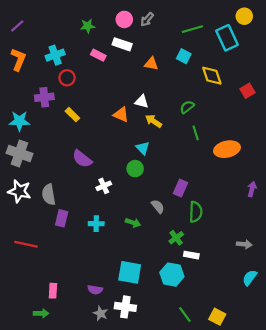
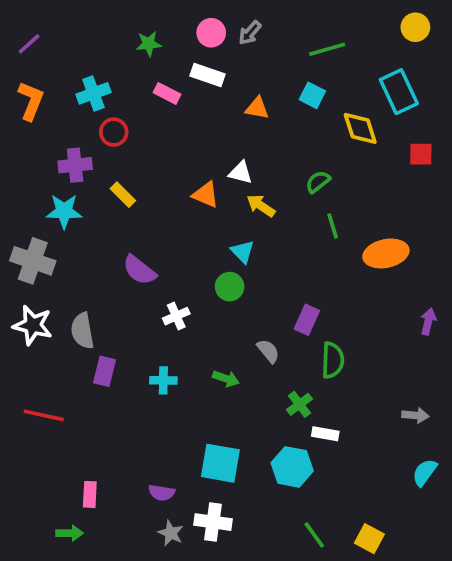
cyan rectangle: (227, 38) -> (399, 92), moved
red square: (248, 91) -> (421, 154), turned 32
cyan star: (19, 121) -> (64, 211), moved

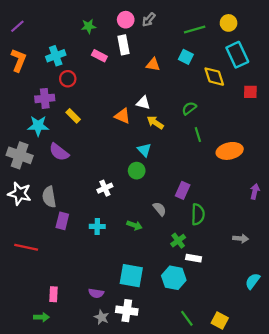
yellow circle: (415, 27) -> (229, 23), moved
white rectangle: (208, 75) -> (124, 45), turned 60
purple semicircle: (139, 270) -> (59, 152), moved
gray arrow: (415, 415) -> (241, 238), moved

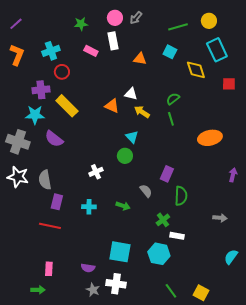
yellow rectangle: (73, 116) -> (67, 106), size x1.6
green line: (198, 135) -> (171, 119), moved
red line: (26, 247) -> (50, 226), moved

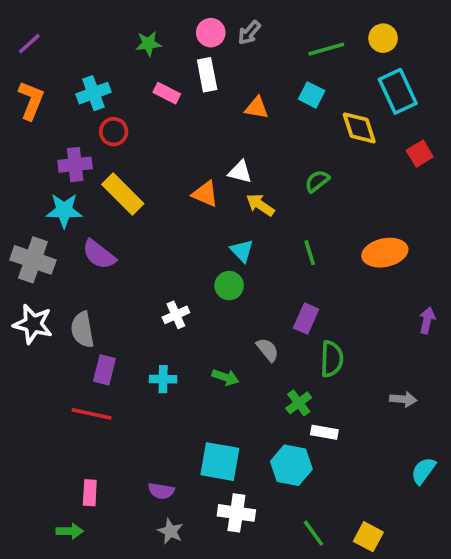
red square: (229, 84) -> (420, 154), turned -32
green line: (171, 119) -> (310, 253), moved
white cross: (116, 284) -> (236, 513), moved

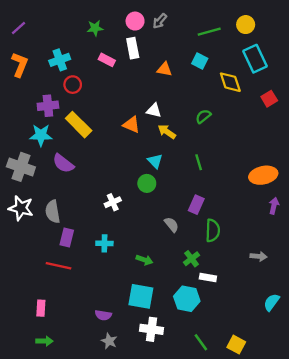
orange ellipse: (385, 253) -> (263, 175), moved
green arrow: (225, 377) -> (144, 260), moved
pink rectangle: (90, 493) -> (41, 308), moved

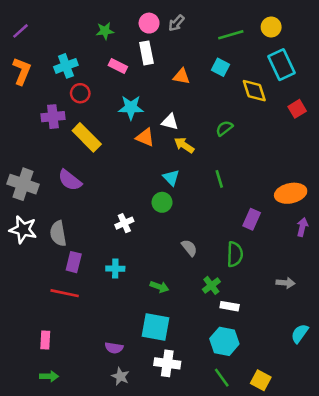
cyan star: (41, 135) -> (131, 108), moved
purple rectangle: (196, 205) -> (252, 219), moved
cyan hexagon: (187, 299) -> (224, 341), moved

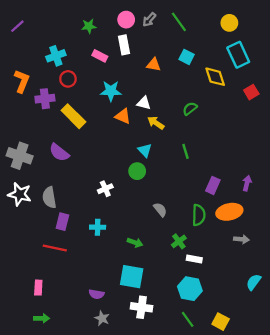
green line: (231, 35) -> (179, 22), moved, turned 70
orange L-shape: (22, 71) -> (22, 81), moved
orange ellipse: (291, 193) -> (229, 212), moved
purple arrow: (302, 227) -> (247, 183), moved

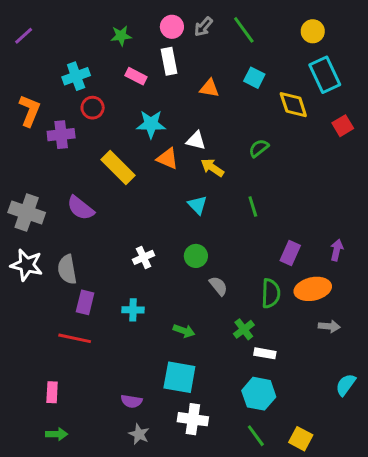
yellow rectangle: (73, 116) -> (118, 168), moved
green circle: (137, 171) -> (196, 256), moved

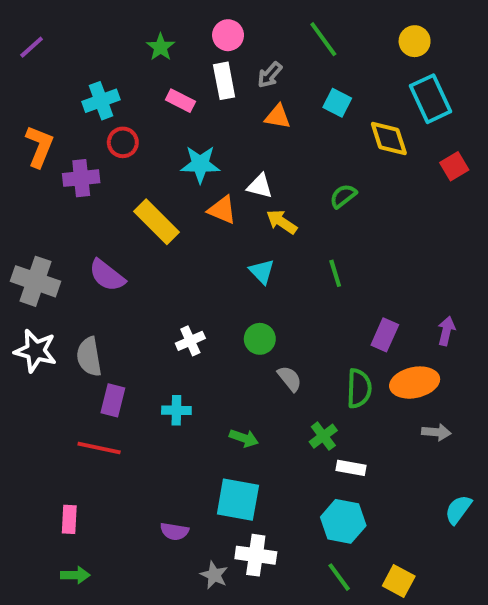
gray arrow: (203, 27) -> (270, 75), moved
green star: (121, 36) -> (161, 47), turned -30
gray star: (139, 434) -> (214, 575), moved

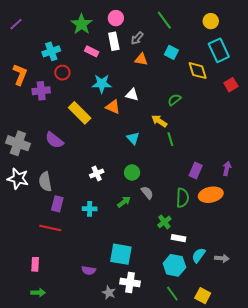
green star: (161, 47) -> (82, 24), size x1.5
yellow arrow: (282, 222) -> (159, 121), moved
gray arrow: (436, 432) -> (222, 258), moved
green arrow: (244, 438) -> (124, 202), moved, turned -56
cyan semicircle: (458, 510) -> (199, 255), moved

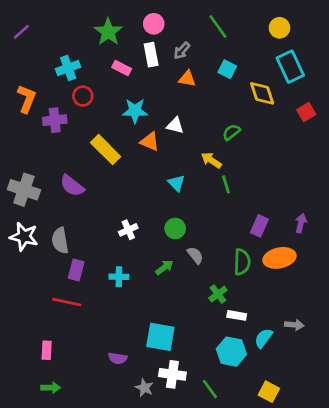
gray arrow: (222, 258) -> (294, 325), moved
green line: (172, 294) -> (210, 389), moved

